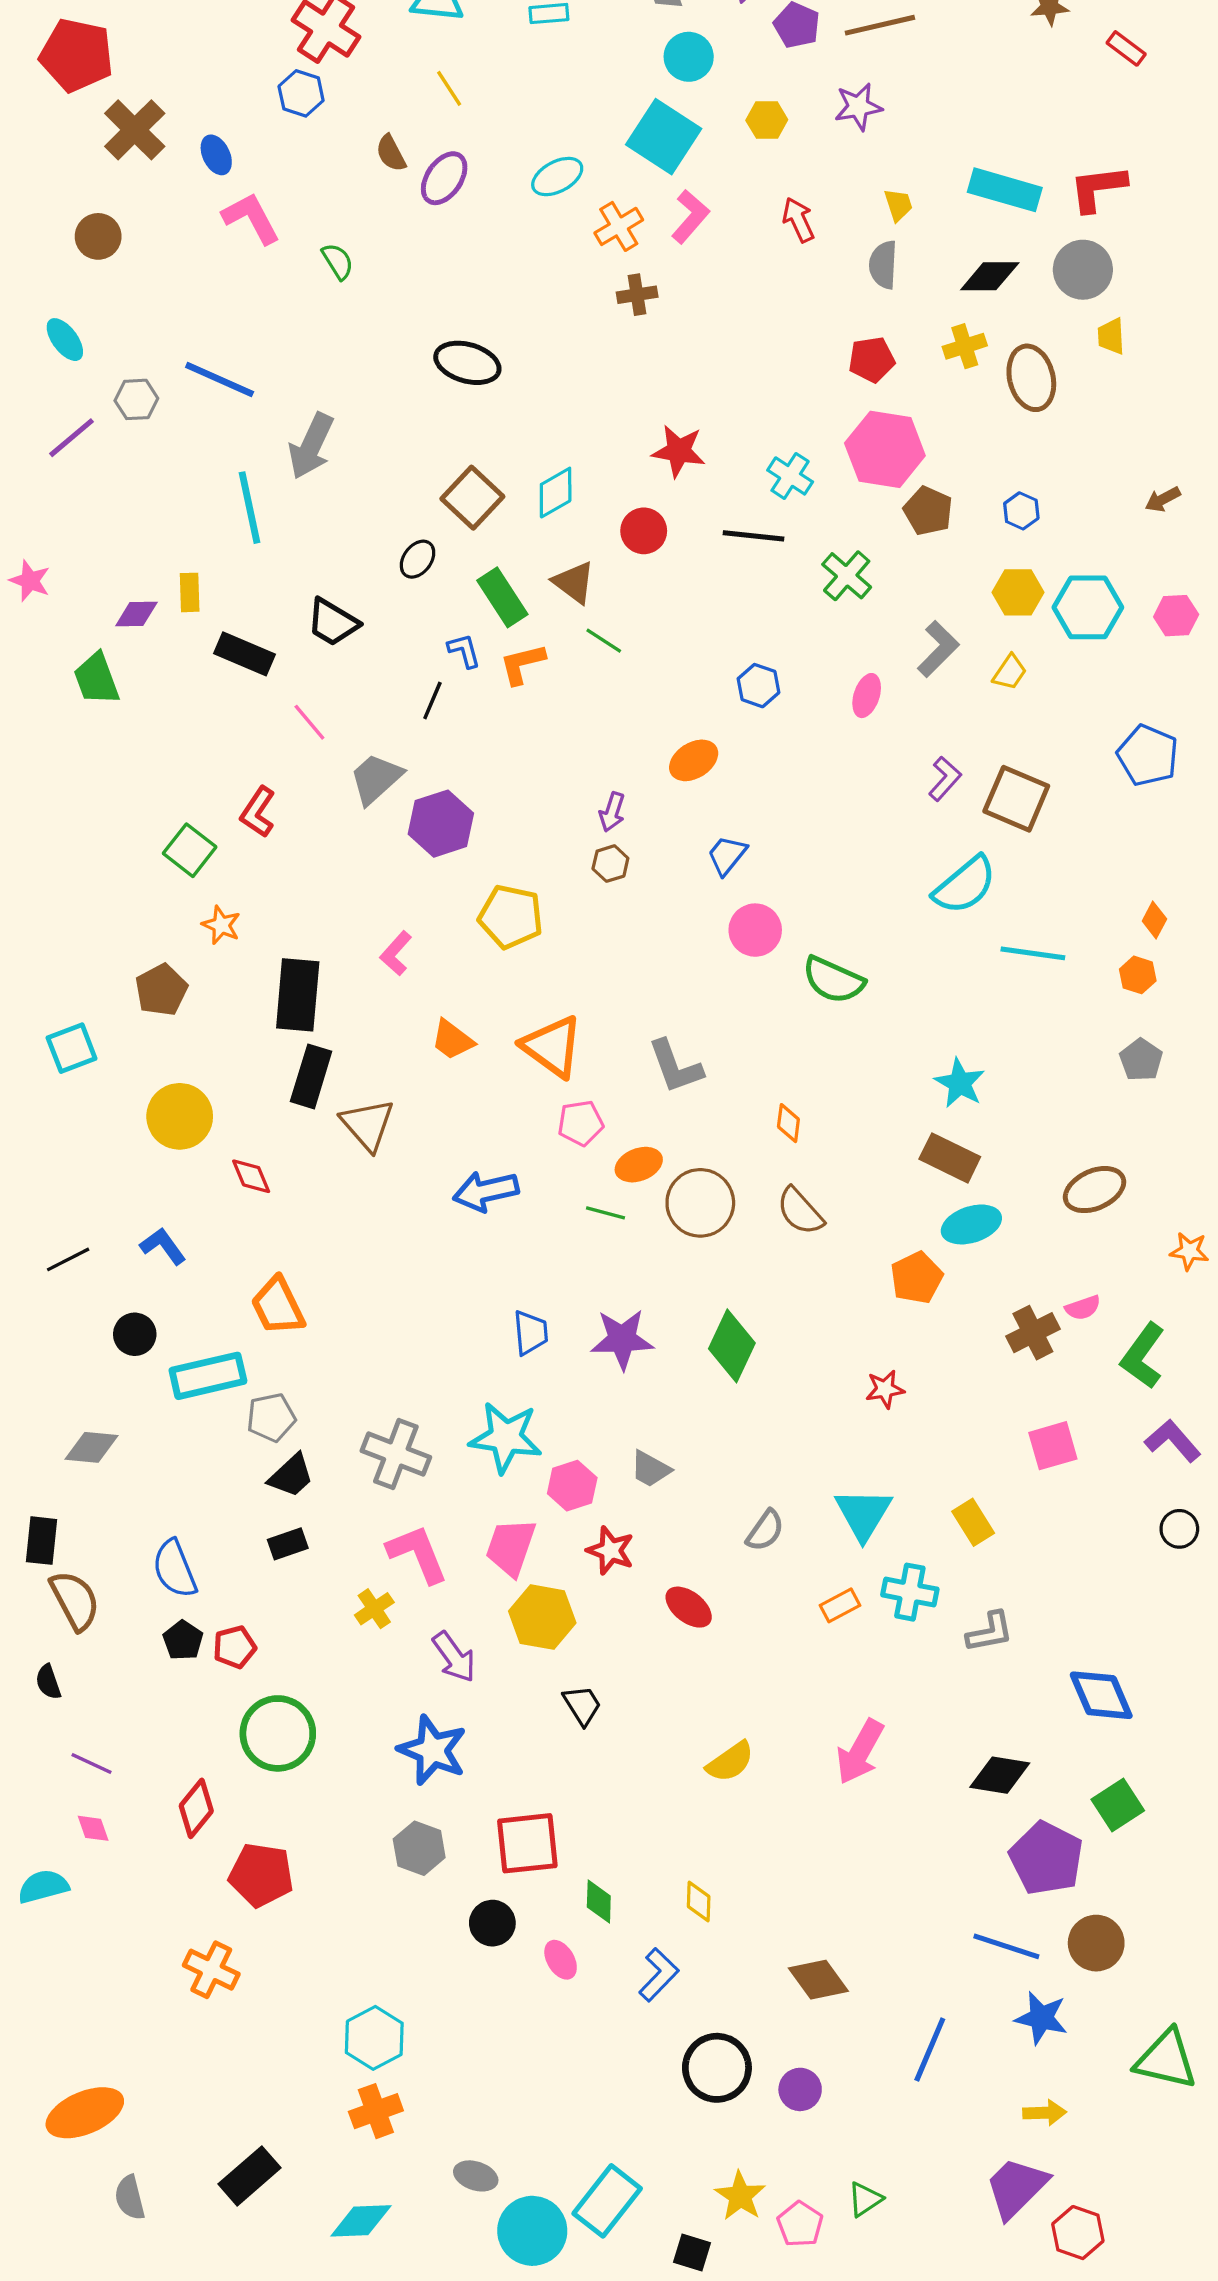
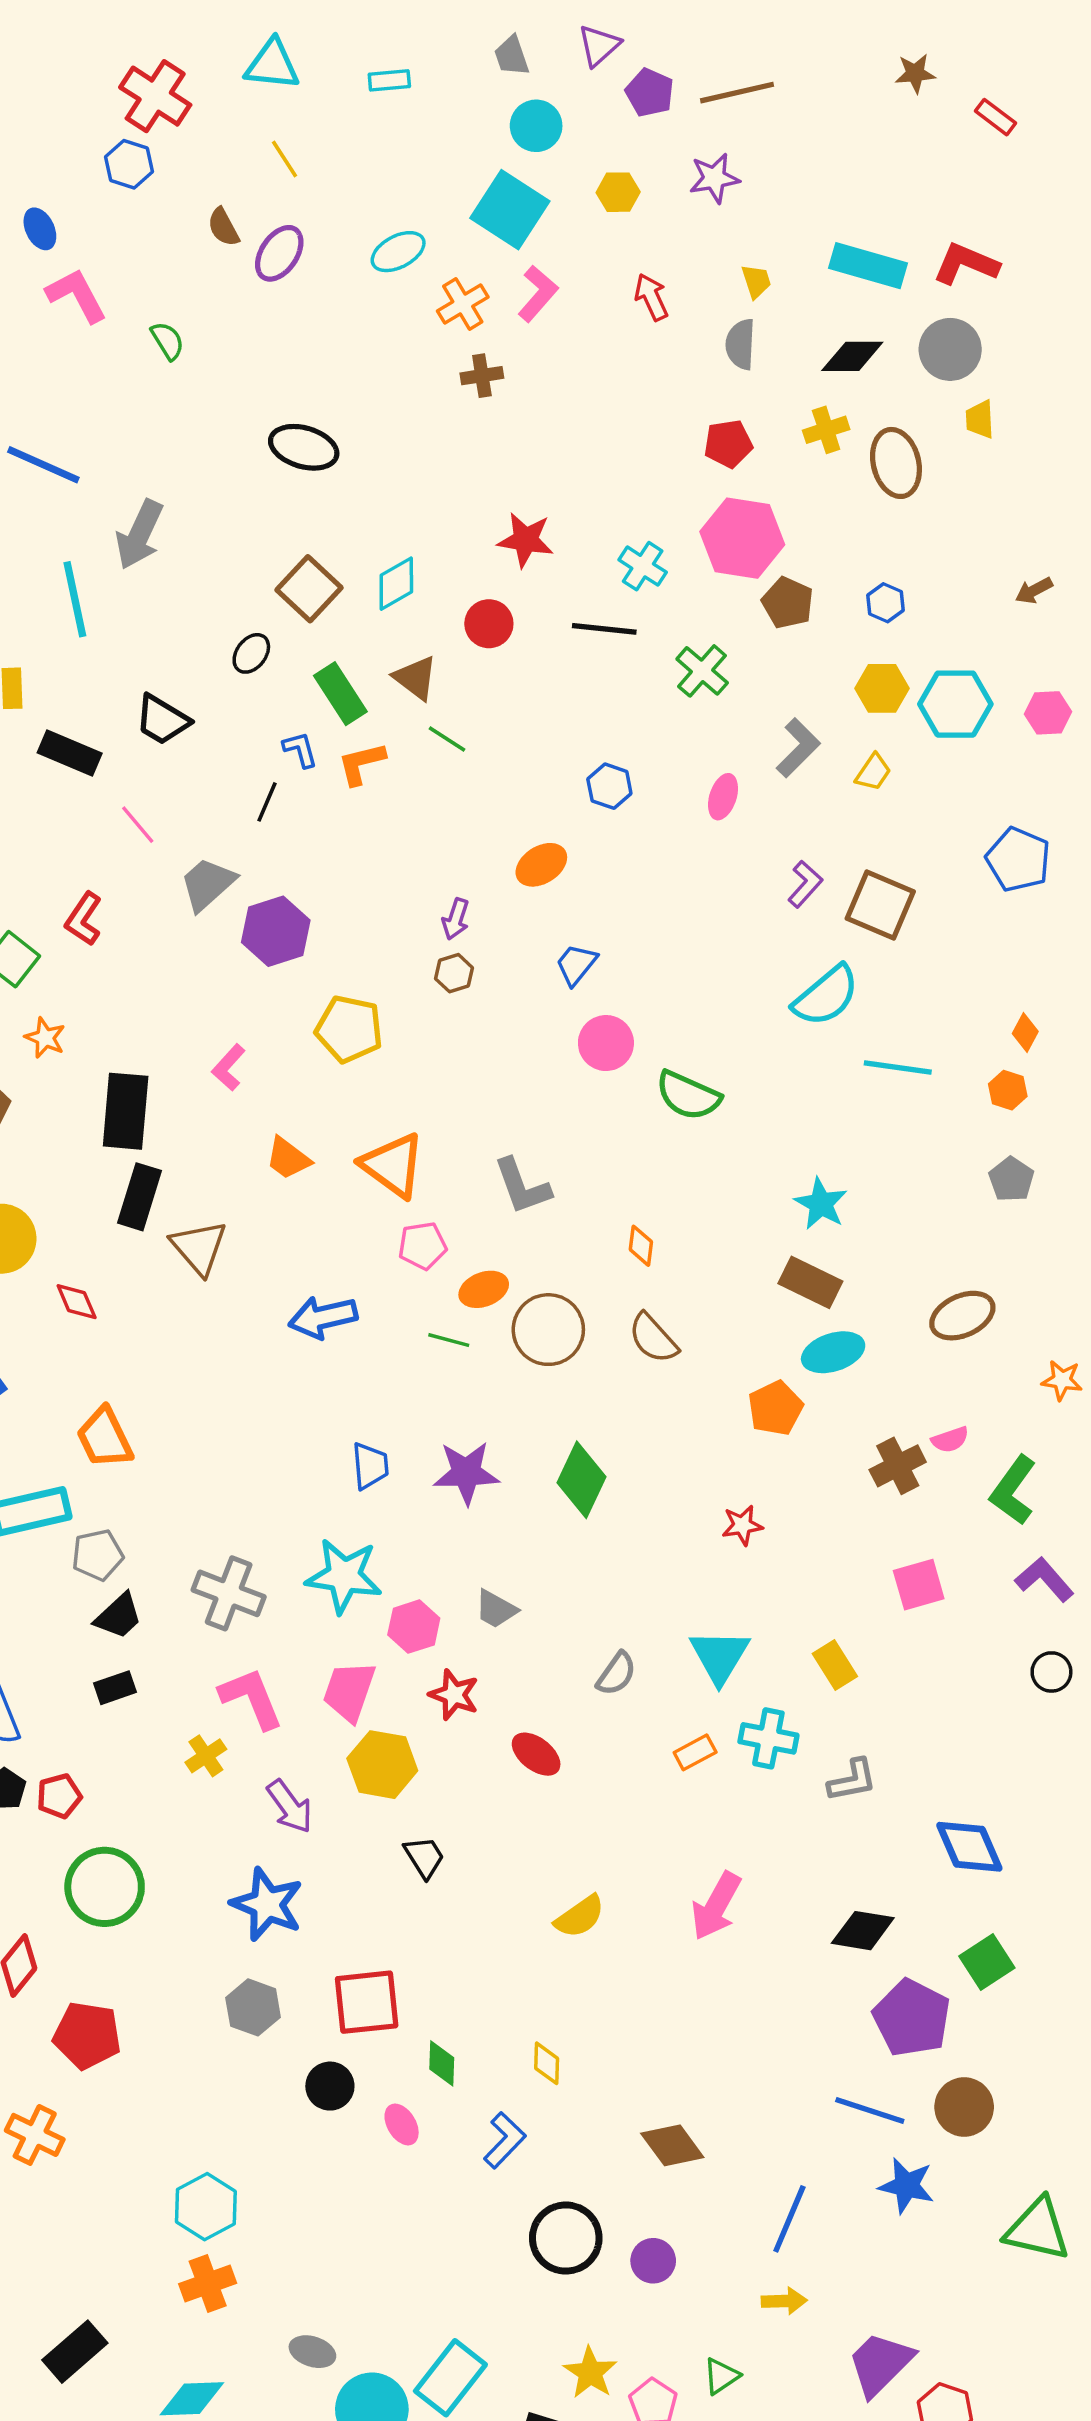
red L-shape: (1098, 188) -> (966, 264), turned 30
yellow arrow: (1045, 2113) -> (784, 2301), moved

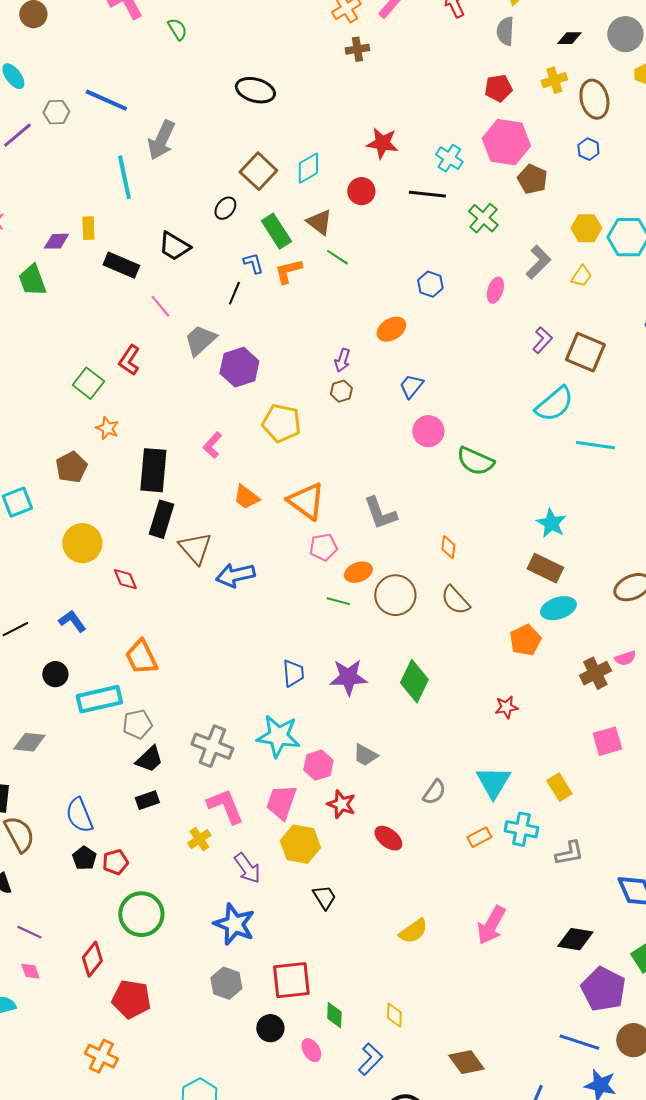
black diamond: (852, 356) -> (569, 38), size x0.7
blue hexagon: (886, 603) -> (588, 149), moved
blue arrow: (323, 1317) -> (235, 575), moved

